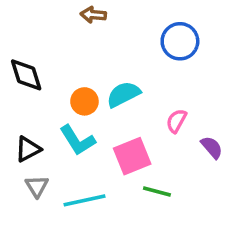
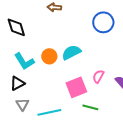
black diamond: (26, 75) -> (16, 27), moved
pink semicircle: (176, 121) -> (98, 76), moved
cyan L-shape: (77, 140) -> (24, 61), moved

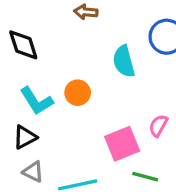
cyan semicircle: (71, 52) -> (124, 61), moved, turned -78
gray triangle: (22, 104) -> (33, 172), turned -32

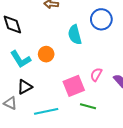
black triangle: (25, 137) -> (25, 87), moved
gray triangle: (33, 172) -> (10, 103), moved

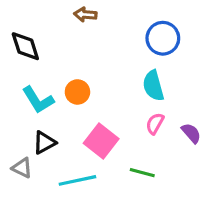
cyan semicircle: (75, 35) -> (153, 86), moved
pink square: (74, 86) -> (101, 141), moved, turned -30

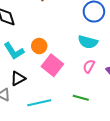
cyan semicircle: (153, 86) -> (88, 42), turned -60
pink square: (101, 141) -> (52, 65), moved

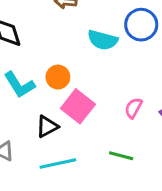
cyan semicircle: (88, 42) -> (103, 40), moved
black triangle: (18, 78) -> (47, 126), moved

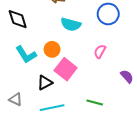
cyan semicircle: (103, 40) -> (71, 24), moved
pink semicircle: (133, 108) -> (100, 51), moved

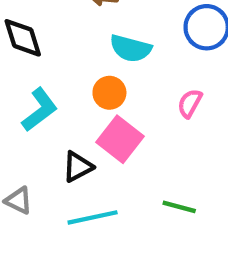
orange circle: (52, 49) -> (109, 93), moved
cyan L-shape: (26, 55) -> (40, 110), turned -95

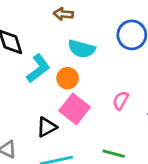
pink semicircle: (190, 103) -> (121, 101), moved
cyan L-shape: (40, 110) -> (38, 68), moved

